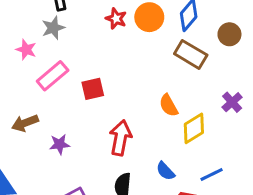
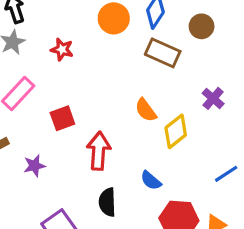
red star: (116, 19) -> (62, 49), moved
red square: (93, 89) -> (62, 118), moved
blue line: (212, 174) -> (226, 174), moved

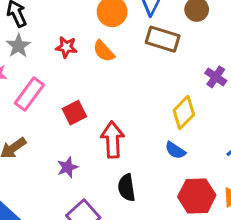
orange semicircle: (146, 110) -> (104, 51), moved
purple star: (34, 166) -> (68, 167), moved
blue semicircle: (151, 181) -> (175, 150), moved

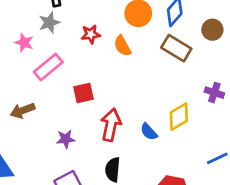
red star: (66, 47) -> (91, 34), turned -30
purple cross: (216, 77) -> (214, 93), turned -30
blue semicircle: (175, 150) -> (149, 132), moved

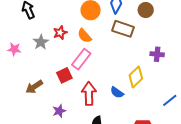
gray star: (49, 23) -> (41, 42), moved
pink rectangle: (48, 67) -> (81, 59), moved
brown arrow: (23, 111) -> (34, 87), moved

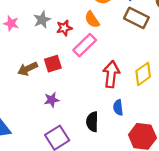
red star: (60, 33) -> (64, 28), moved
red square: (64, 75) -> (53, 64), moved
blue semicircle: (117, 92) -> (118, 108), moved, turned 40
red arrow: (89, 94) -> (111, 74), moved

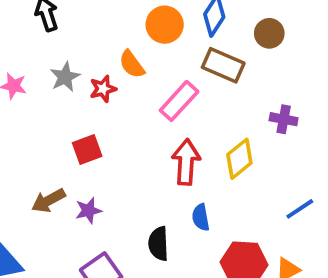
orange semicircle: (92, 20) -> (132, 64), moved
pink rectangle: (85, 45) -> (179, 101), moved
brown arrow: (28, 69) -> (48, 201), moved

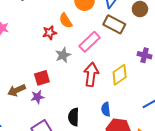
gray star: (65, 77) -> (63, 55), moved
red square: (87, 150) -> (42, 78), moved
blue semicircle: (201, 217) -> (106, 109), moved

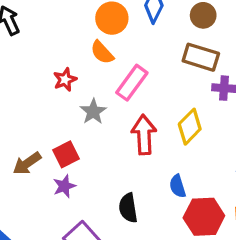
orange semicircle: (66, 21) -> (102, 52), moved
brown rectangle: (114, 24) -> (201, 57), moved
brown arrow: (17, 90) -> (27, 163), moved

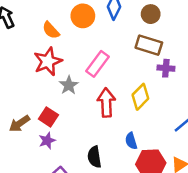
orange semicircle: (102, 52) -> (51, 30), moved
red star: (65, 80) -> (48, 61), size x1.6
red square: (66, 154) -> (48, 117), turned -30

